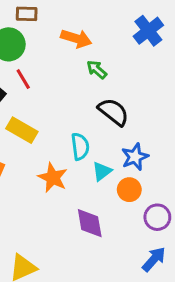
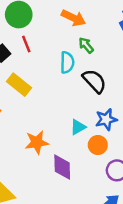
cyan semicircle: (80, 146) -> (67, 62), moved
orange star: (53, 178) -> (37, 142), moved, turned 30

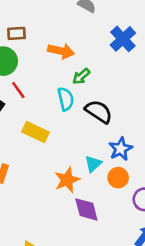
green arrow: (86, 45) -> (81, 76), turned -77
yellow rectangle: (19, 85) -> (36, 132), moved
orange star: (37, 142) -> (67, 180), moved

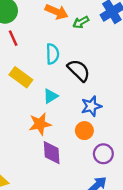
green arrow: (81, 76) -> (81, 22), moved
cyan triangle: (93, 164) -> (51, 96), moved

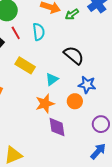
cyan semicircle: (52, 54) -> (39, 32), moved
blue star: (91, 106) -> (87, 85), turned 30
orange circle: (84, 131) -> (75, 101), moved

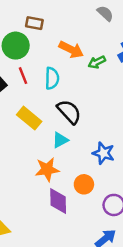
black semicircle: (74, 55) -> (69, 112), moved
orange circle: (75, 101) -> (84, 184), moved

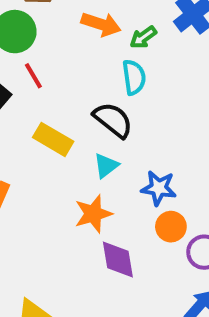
cyan semicircle: (52, 78) -> (134, 77), moved
blue star: (103, 153) -> (159, 188), moved
orange circle: (84, 184) -> (171, 227), moved

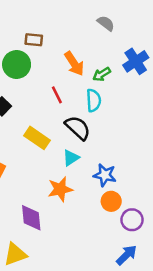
orange arrow: (101, 24) -> (74, 64), turned 35
red line: (33, 76) -> (57, 95), moved
purple diamond: (118, 260) -> (31, 218), moved

